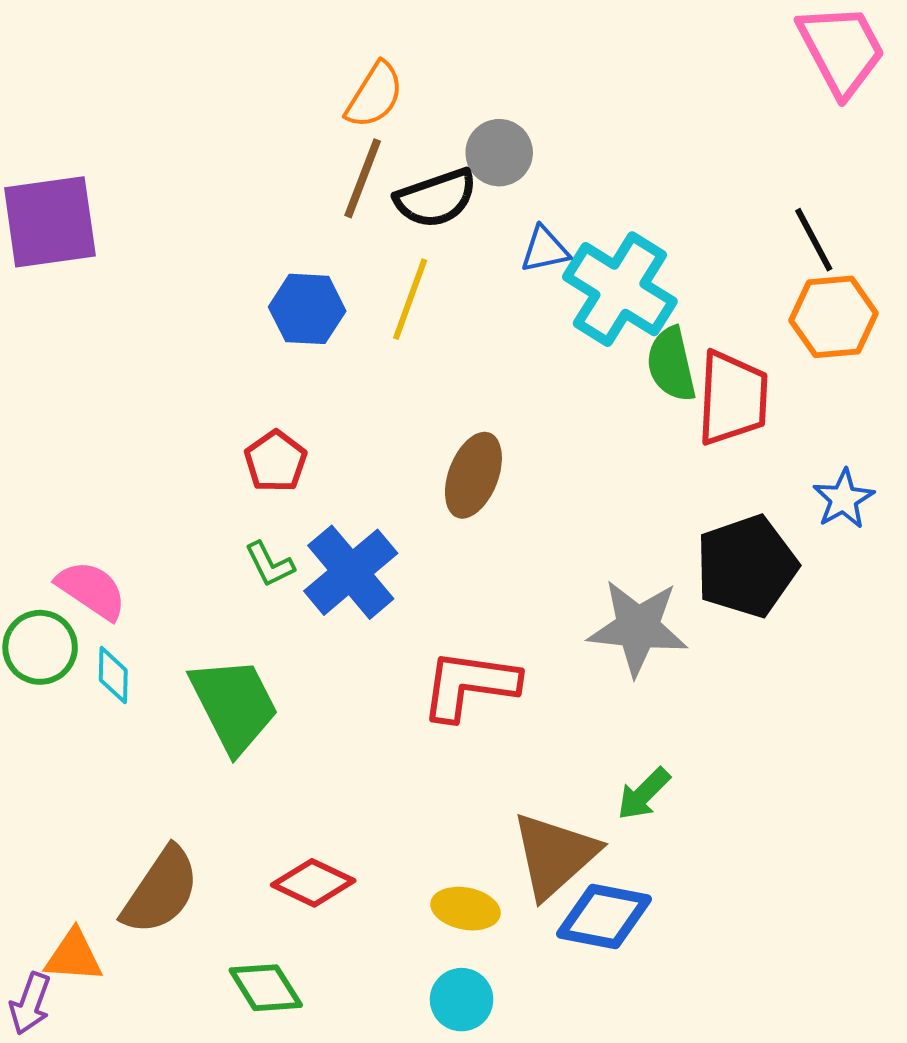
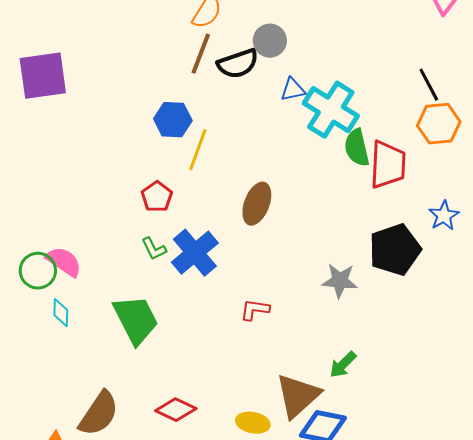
yellow line: (410, 299) -> (198, 150), moved
gray star: (638, 628) -> (340, 281), size x0.7
green circle: (40, 647) -> (38, 271), moved
cyan diamond: (113, 675) -> (61, 313), moved
red L-shape: (469, 685) -> (255, 310), size x0.6

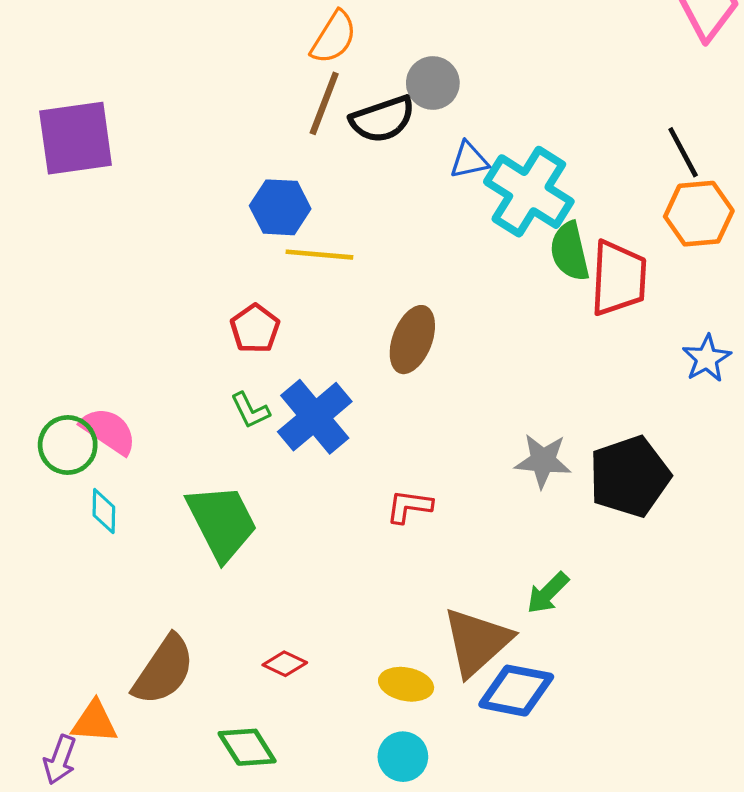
yellow line: (198, 150) -> (319, 255), turned 75
black pentagon: (395, 250) -> (630, 476), moved
red diamond: (176, 410) -> (285, 664), size x0.7

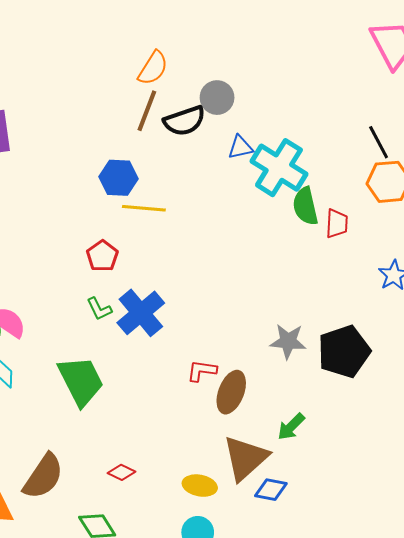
red trapezoid: (619, 278) -> (337, 223), size x0.6
brown ellipse: (412, 340) -> (231, 392), moved
blue diamond: (516, 691) -> (271, 490), size x0.7

